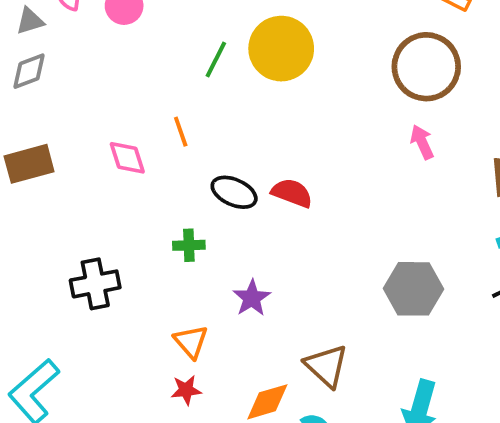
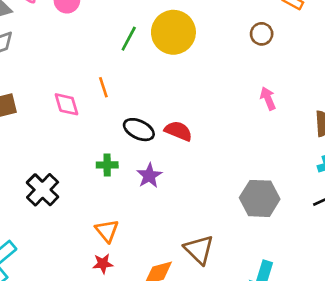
brown circle: (426, 67) -> (262, 34), moved, size x0.5
black cross: (95, 284) -> (43, 190), turned -36
purple star: (252, 298) -> (149, 176), moved

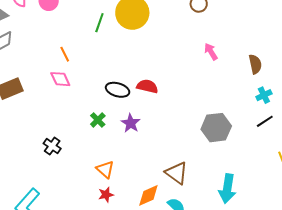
orange line: (103, 87) -> (65, 54), moved
green cross: (107, 165) -> (98, 120), turned -35
black cross: (43, 190) -> (52, 146), size x0.7

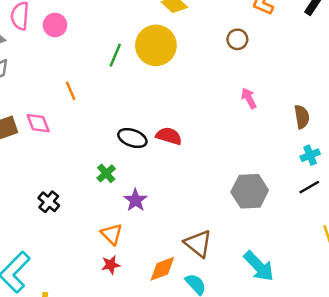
pink diamond: (60, 79) -> (38, 123), moved
purple star: (131, 123) -> (135, 200), moved
cyan arrow: (227, 189) -> (259, 266), turned -56

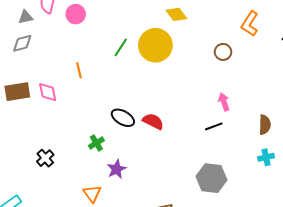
black line: (309, 187) -> (214, 126), moved

